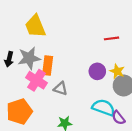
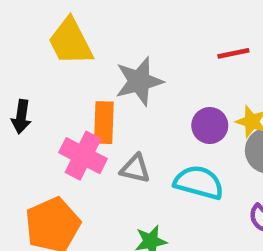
gray star: (29, 58) -> (139, 81), moved
cyan semicircle: (104, 108) -> (199, 182), moved

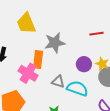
gray triangle: (135, 169) -> (58, 82), moved

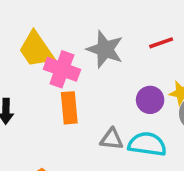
gray star: (55, 43) -> (105, 49), moved, turned -30
pink cross: (28, 73) -> (62, 69), moved

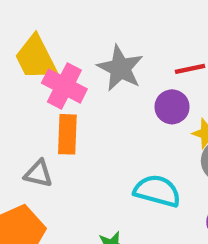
purple circle: (150, 100) -> (172, 107), moved
gray triangle: (112, 139) -> (38, 174), moved

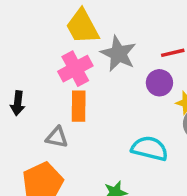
yellow trapezoid: (36, 58) -> (82, 27), moved
pink cross: (64, 86) -> (75, 69), turned 36

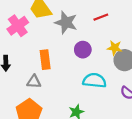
pink cross: (75, 69) -> (18, 26), moved
purple circle: (159, 83) -> (83, 50), moved

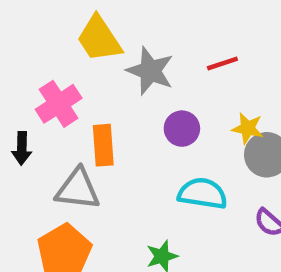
pink cross: (18, 26) -> (59, 104), moved
gray triangle: (34, 82) -> (78, 189), size x1.5

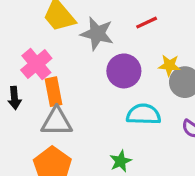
purple circle: (182, 129) -> (124, 71), size x1.4
orange rectangle: (103, 145) -> (54, 92), moved

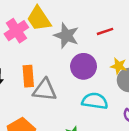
pink cross: (36, 64) -> (16, 31), moved
gray triangle: (57, 122) -> (45, 90), moved

